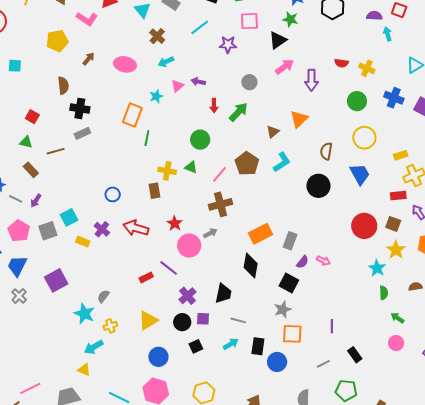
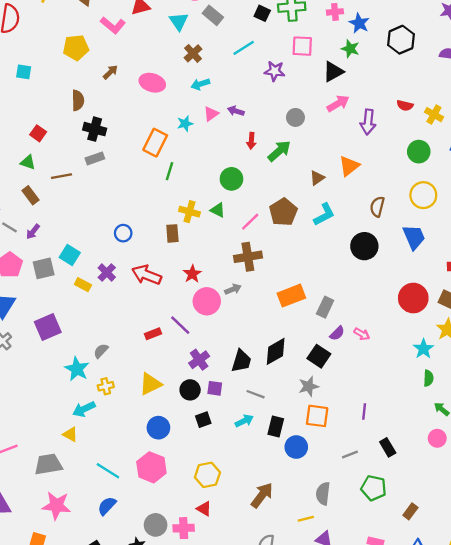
cyan square: (69, 217) -> (70, 255), turned -36
black diamond: (251, 265) -> (276, 351), moved, turned 45

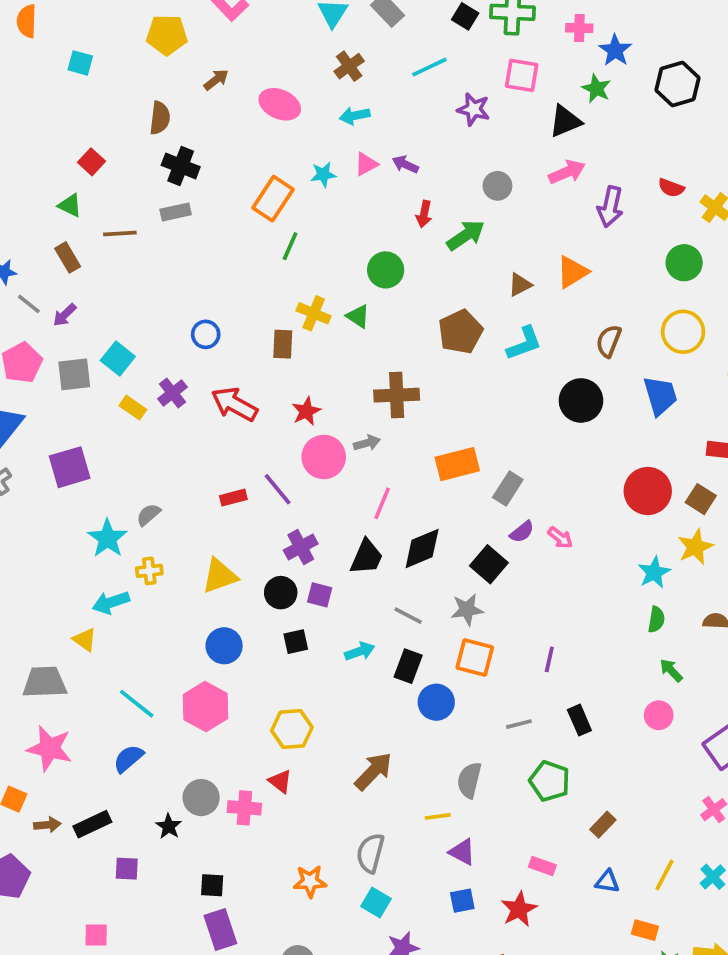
pink line: (250, 222) -> (382, 503), moved, turned -30
gray line: (256, 394) -> (408, 616), moved

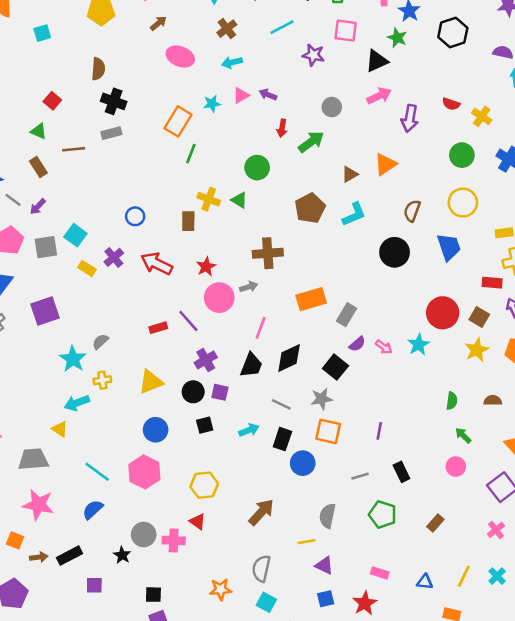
cyan square: (80, 63) -> (42, 33), turned -30
brown arrow: (216, 80) -> (158, 23), moved
cyan star: (654, 572) -> (419, 345), moved
brown rectangle: (603, 825) -> (435, 523), moved

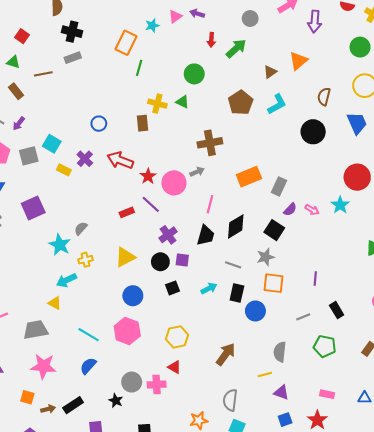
red star: (206, 267) -> (148, 176), moved

